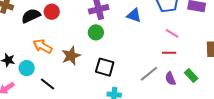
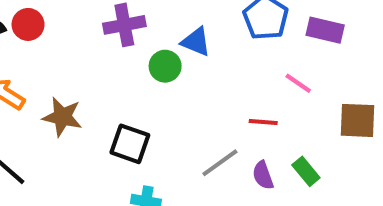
green circle: (96, 32) -> (165, 66), moved
pink line: (172, 33) -> (298, 83), moved
brown star: (71, 56) -> (62, 117), turned 30

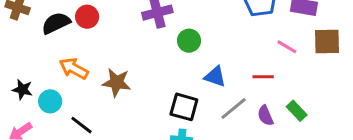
blue triangle: (196, 42) -> (215, 77), moved
brown square: (357, 120) -> (327, 41), moved
black square: (130, 144) -> (184, 107), moved

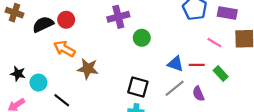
orange arrow: (74, 68) -> (64, 49), moved
blue triangle: (215, 77) -> (176, 64), moved
green rectangle: (297, 111) -> (221, 73), moved

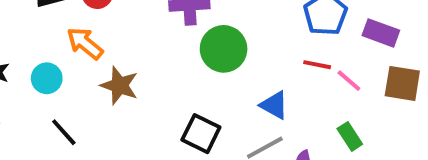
green circle: (142, 38) -> (224, 49), size x1.5
red line: (197, 65) -> (317, 65), moved
cyan circle: (38, 83) -> (47, 78), moved

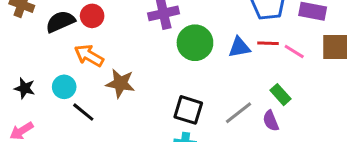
blue triangle: (274, 105) -> (239, 47), moved, turned -30
black line: (64, 132) -> (83, 112), moved
green rectangle: (350, 136) -> (280, 95), moved

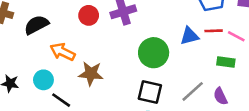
red circle: (92, 16) -> (89, 15), moved
green circle: (195, 43) -> (154, 53), moved
green rectangle: (280, 95) -> (226, 62), moved, turned -36

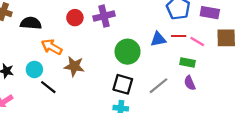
black semicircle: (36, 25) -> (31, 23), turned 30
purple semicircle: (220, 96) -> (190, 83), moved

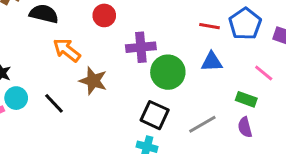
purple cross: (104, 16) -> (141, 47), moved
red line: (179, 36) -> (209, 26), moved
cyan circle: (34, 69) -> (16, 98), moved

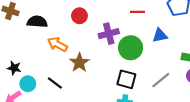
red line: (209, 26) -> (138, 12), moved
brown star: (93, 81) -> (79, 63), turned 30

